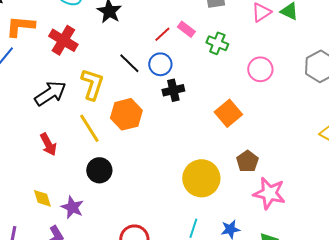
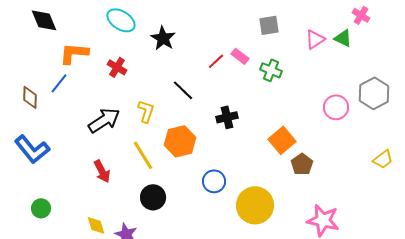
red cross: (63, 40) -> (117, 67), size x0.7
blue circle: (160, 64) -> (214, 181), moved
pink circle: (260, 69) -> (336, 107), moved
yellow L-shape: (92, 84) -> (146, 111), size x0.7
brown pentagon: (247, 161) -> (302, 164), moved

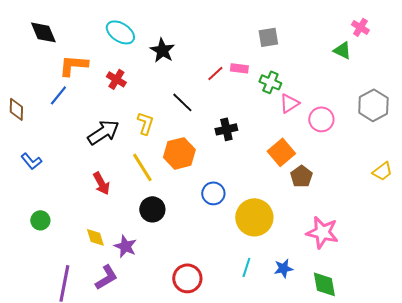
pink triangle: (315, 39) -> (289, 103), moved
pink rectangle: (240, 56) -> (239, 68), turned -30
brown diamond: (30, 97) -> (16, 109), moved
pink circle: (336, 107) -> (321, 119), moved
blue L-shape: (32, 149) -> (31, 161), size x0.6

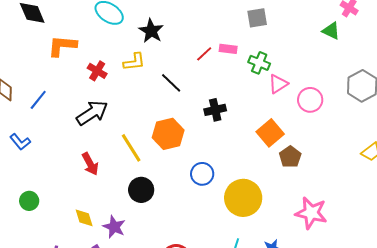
red cross: (116, 79) -> (97, 71), moved
blue line: (58, 95) -> (38, 100), moved
yellow L-shape: (145, 123) -> (134, 62), moved, turned 65

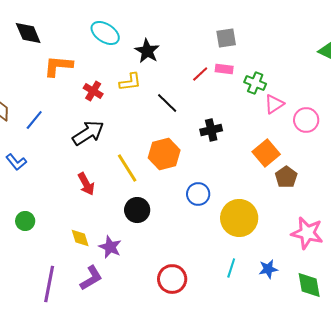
gray square: (257, 18) -> (226, 38), moved

